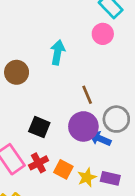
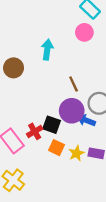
black square: (39, 127) -> (52, 125), moved
red cross: (38, 163) -> (35, 131), moved

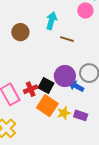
brown line: (74, 84) -> (67, 39), moved, turned -56
orange square: (56, 148) -> (47, 106), size x1.5

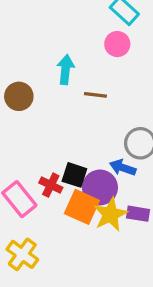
purple circle: (65, 76) -> (100, 187), moved
red cross: (31, 89) -> (51, 185), turned -32
yellow star: (64, 113) -> (110, 214), size x1.5

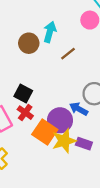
brown line: (95, 95) -> (68, 54), turned -56
brown circle: (19, 96) -> (29, 43), moved
black square: (74, 175) -> (23, 94), moved

